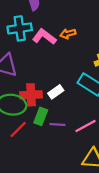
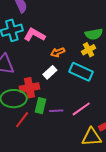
orange arrow: (68, 34) -> (58, 52), moved
white rectangle: (56, 92) -> (50, 72), moved

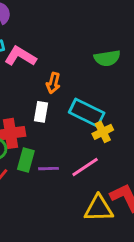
yellow cross: (89, 50) -> (103, 132), moved
orange arrow: (58, 52) -> (53, 83), turned -56
white rectangle: (50, 72) -> (41, 112), turned -40

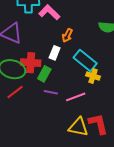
yellow cross: (103, 132) -> (93, 76), turned 32
green rectangle: (26, 160) -> (44, 74), moved

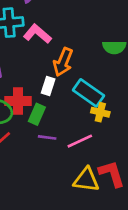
orange arrow: (67, 35) -> (63, 62), size x1.5

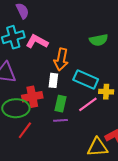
yellow cross: (100, 112) -> (106, 92), moved
green rectangle: (37, 114) -> (60, 104), moved
pink line: (80, 141) -> (88, 104), moved

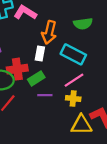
green semicircle: (99, 40) -> (83, 24), moved
yellow cross: (106, 92) -> (73, 99), moved
green rectangle: (60, 104) -> (36, 78), moved, turned 42

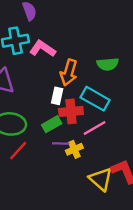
red cross: (17, 69) -> (71, 111), moved
yellow cross: (73, 99) -> (74, 149), moved, turned -32
yellow triangle: (81, 125) -> (101, 179), turned 40

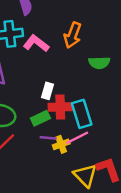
orange arrow: (69, 72) -> (73, 35), moved
cyan rectangle: (95, 99) -> (82, 114), moved, turned 40
pink line: (95, 128) -> (77, 138), moved

